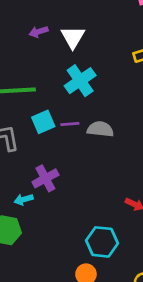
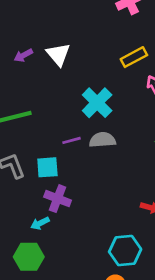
cyan cross: (80, 81) -> (97, 103), moved
cyan square: (43, 122) -> (47, 167), moved, turned 30
purple cross: (45, 178) -> (58, 199), turned -30

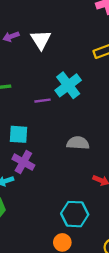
purple line: (72, 140) -> (42, 101), moved
gray semicircle: (102, 140) -> (78, 143), moved

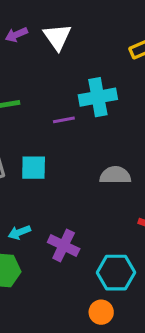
cyan cross: (68, 85) -> (98, 97), turned 30
purple cross: (23, 162) -> (64, 246), moved

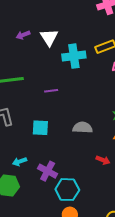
cyan cross: (98, 97) -> (74, 56), moved
cyan square: (34, 168) -> (40, 128), moved
cyan hexagon: (116, 273) -> (67, 190), moved

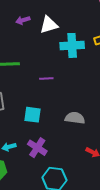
white triangle: (49, 37) -> (49, 25), turned 42
purple cross: (48, 171) -> (37, 148), moved

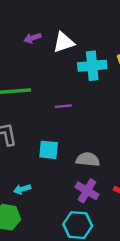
gray semicircle: (75, 118) -> (88, 159), moved
purple cross: (37, 148) -> (87, 191), moved

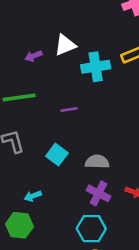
purple arrow: (32, 38) -> (33, 56), moved
cyan square: (49, 150) -> (57, 155), turned 35

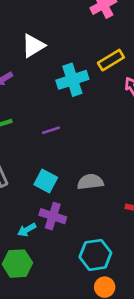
white triangle: (65, 45) -> (33, 46), moved
purple cross: (98, 193) -> (53, 216), moved

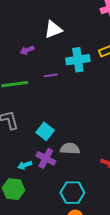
purple line: (51, 130) -> (51, 75), moved
gray semicircle: (90, 182) -> (70, 149), moved

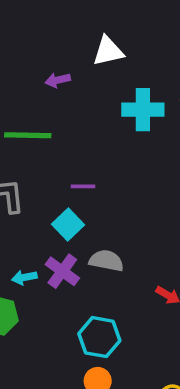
purple line: (51, 75) -> (83, 186), moved

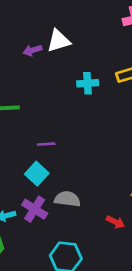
purple arrow: (58, 80) -> (32, 50), moved
cyan cross: (143, 110) -> (88, 83), size x0.7

